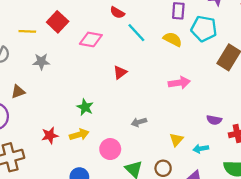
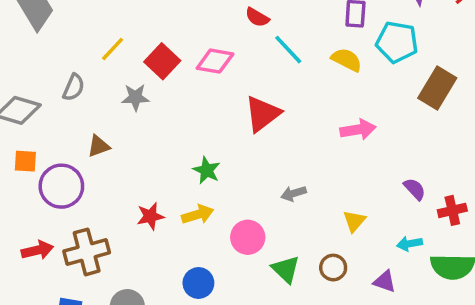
red square: (58, 22) -> (162, 61), moved
yellow line: (27, 31) -> (113, 49), turned -49
red triangle: (120, 72) -> (263, 114), size x1.6
purple semicircle: (214, 120) -> (415, 189), turned -144
cyan arrow: (201, 149) -> (410, 244), moved

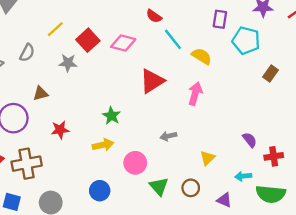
yellow semicircle: (347, 60) -> (202, 56), moved
brown rectangle: (437, 88) -> (270, 74), size x0.6
pink arrow: (358, 130) -> (195, 94), moved, turned -70
red star: (150, 216) -> (60, 130), moved

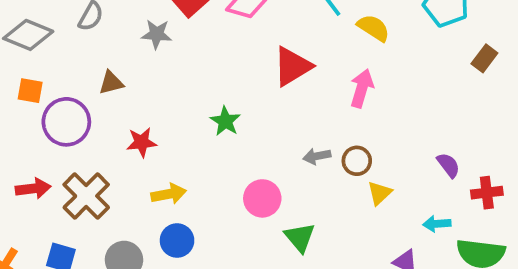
yellow arrow: (103, 145) -> (169, 194), moved
brown cross: (27, 164) -> (86, 196), turned -36
brown circle: (191, 188) -> (357, 161), moved
blue circle: (100, 191) -> (177, 241), moved

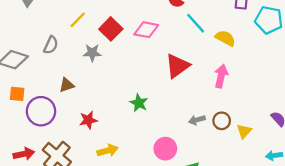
yellow triangle: (379, 193) -> (244, 131), moved

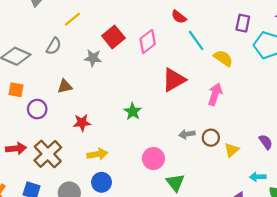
yellow line: (78, 20) -> (73, 19), moved
pink diamond: (146, 30) -> (148, 41), turned -55
purple circle: (41, 111) -> (37, 109), size x0.7

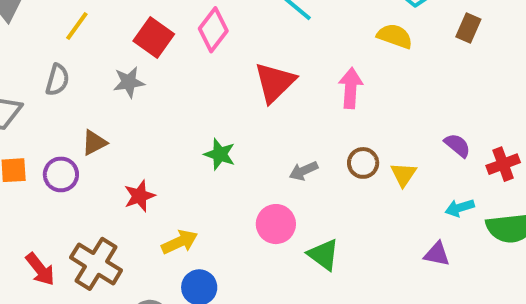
yellow semicircle: (223, 58) -> (395, 36), moved
purple circle: (37, 109) -> (61, 174), moved
gray arrow: (187, 134) -> (304, 171), moved
red arrow: (16, 149) -> (40, 269), turned 72

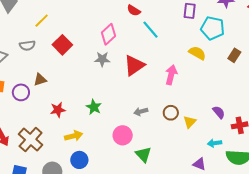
red square: (154, 38) -> (62, 45), moved
gray semicircle: (57, 80) -> (27, 45), turned 56
gray star: (129, 82) -> (102, 59), moved
green star: (220, 154) -> (94, 107), moved

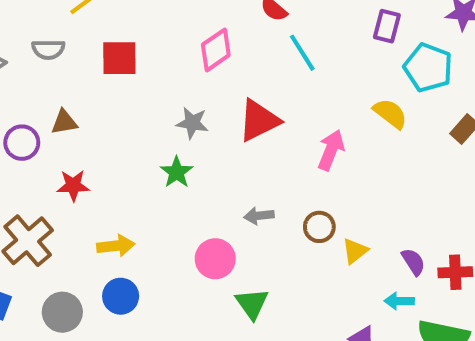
red square: (62, 45) -> (119, 58), turned 36
gray star: (102, 59) -> (192, 123), moved
green star: (94, 107) -> (177, 172), moved
red star: (58, 110) -> (73, 186), moved
purple semicircle: (219, 112) -> (413, 262), moved

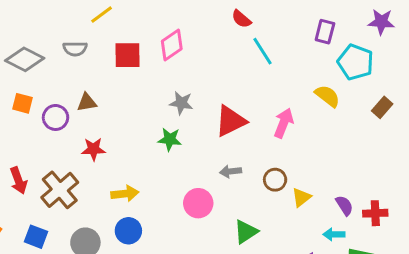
pink diamond: (216, 50) -> (172, 45), moved
red triangle: (259, 121) -> (230, 121), moved
green star: (177, 172) -> (170, 139), turned -30
green triangle: (252, 304) -> (246, 232), moved, turned 32

